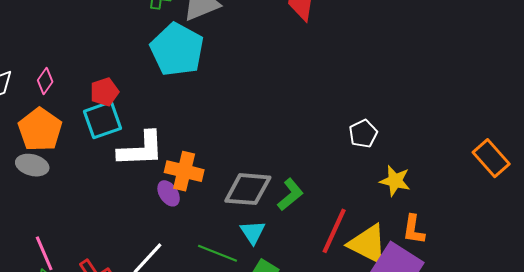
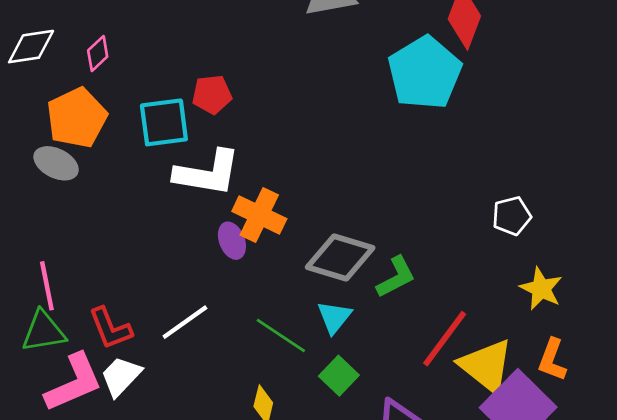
cyan pentagon: (177, 50) -> (425, 73), moved
red pentagon: (104, 92) -> (212, 94), moved

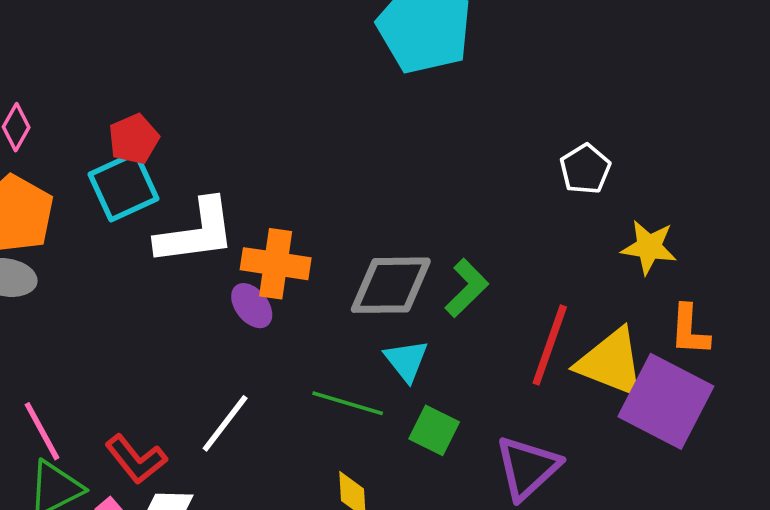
red pentagon: (212, 94) -> (134, 139), moved

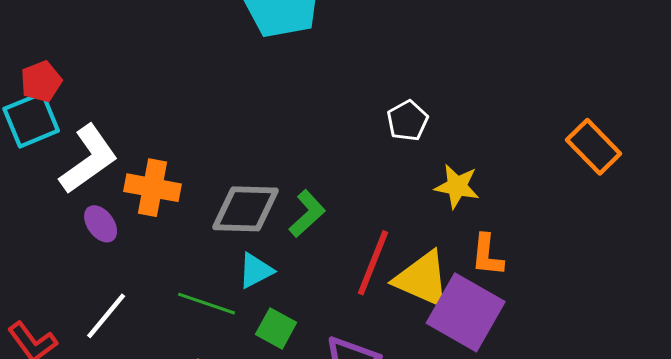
white L-shape: (196, 232) -> (89, 159), turned -30
purple ellipse: (252, 306) -> (101, 224), moved
cyan triangle: (406, 360) -> (256, 271), turned 39

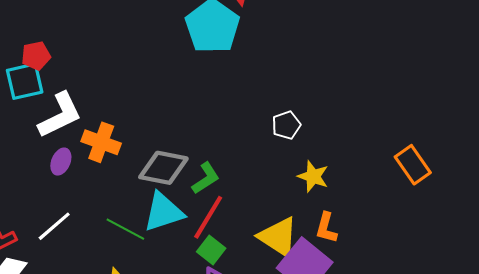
purple ellipse: (101, 224) -> (61, 162), turned 50
red line: (373, 263) -> (208, 217), moved
cyan triangle: (256, 271) -> (163, 212), size x1.6
green square: (276, 328) -> (211, 250), moved

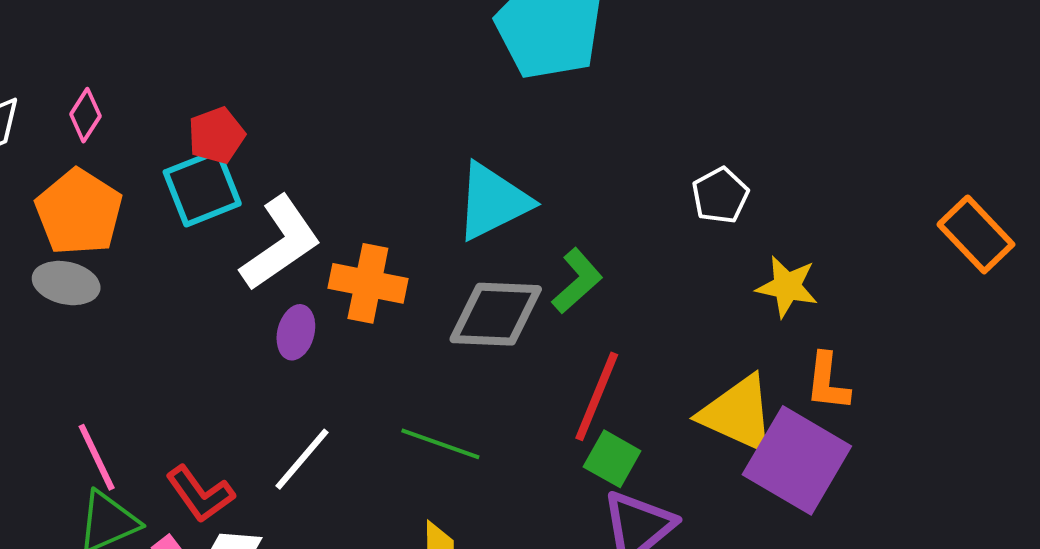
green L-shape: (206, 178) -> (577, 281), moved
cyan triangle: (163, 212) -> (493, 201), moved

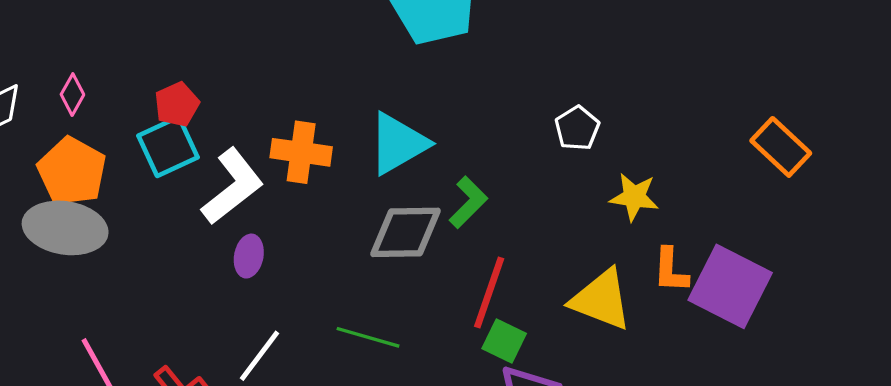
gray ellipse: (66, 283) -> (65, 228), size x1.6
orange cross: (368, 283) -> (301, 152), moved
purple square: (797, 460) -> (730, 286), moved

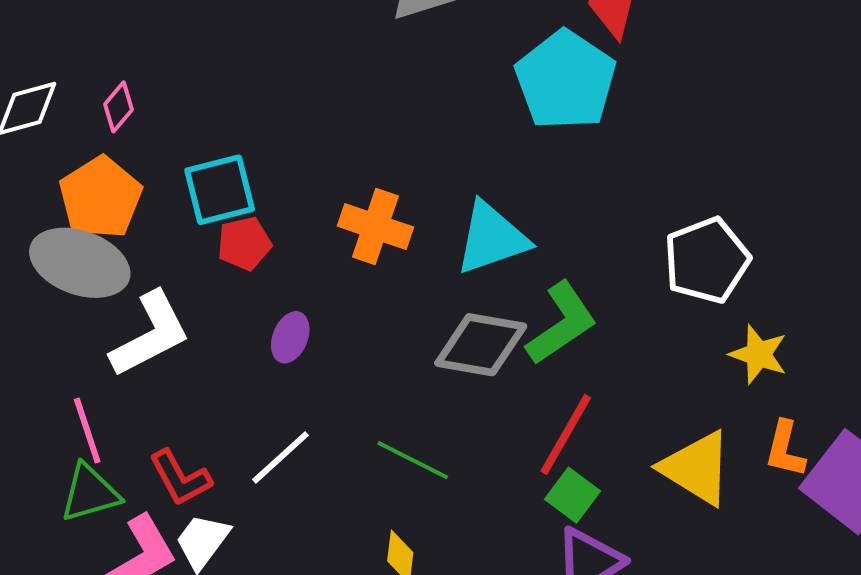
red pentagon: (177, 104) -> (244, 244), moved
white pentagon: (577, 128) -> (707, 260), size x1.6
white L-shape: (232, 186) -> (150, 334), moved
green L-shape: (468, 202) -> (562, 323), size x1.4

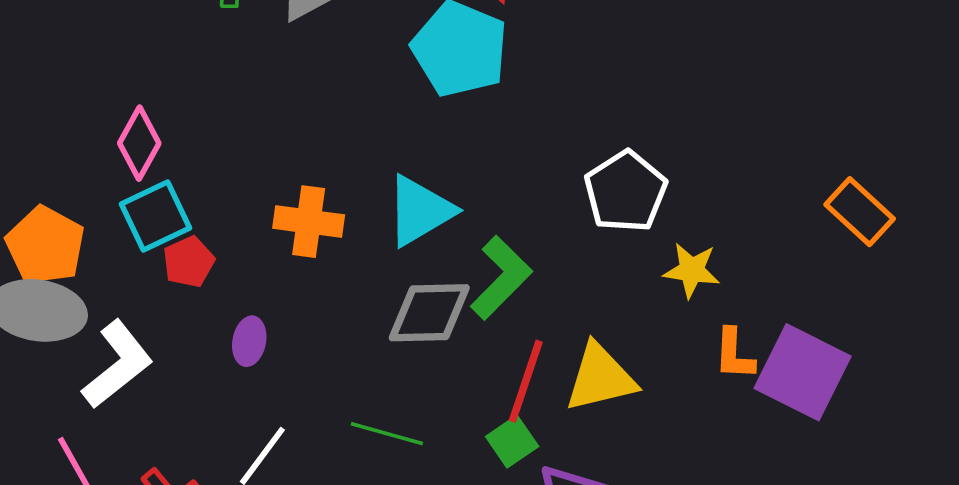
pink diamond: (119, 107) -> (139, 143), moved, size x1.5
yellow triangle: (697, 468) -> (600, 378), moved, turned -34
green square: (573, 495) -> (512, 441), moved, turned 30

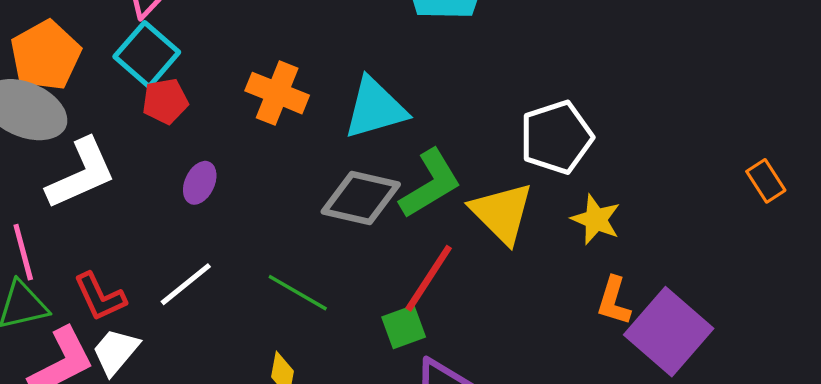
orange rectangle: (860, 212) -> (766, 181), moved, size x0.7
cyan square: (156, 216) -> (147, 54), turned -38
yellow triangle: (600, 378) -> (502, 213), moved, turned 44

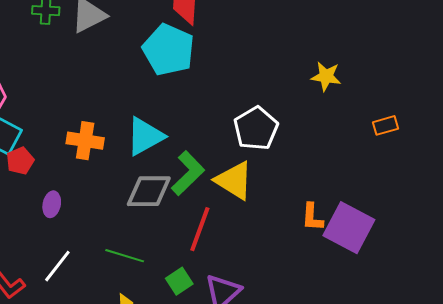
orange rectangle: (766, 181) -> (386, 125), turned -60
yellow star: (596, 219) -> (326, 76), moved
green square: (404, 327) -> (179, 281), moved

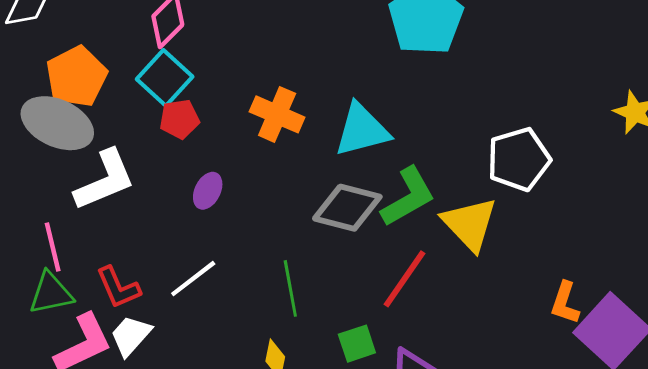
green line: (125, 256) -> (290, 288), turned 48

